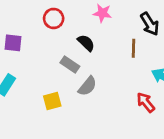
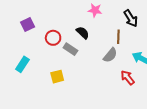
red circle: (54, 18) -> (53, 38), moved
purple square: (13, 43) -> (28, 25), moved, turned -32
gray semicircle: (87, 86) -> (110, 55), moved

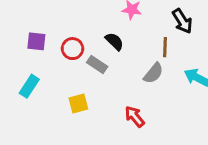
purple square: (28, 25) -> (36, 41), moved, turned 32
red arrow: (128, 78) -> (135, 117), moved

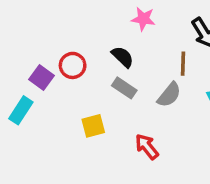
purple square: (36, 41) -> (41, 78), moved, turned 30
gray rectangle: (97, 64) -> (124, 88), moved
yellow square: (78, 103) -> (93, 126), moved

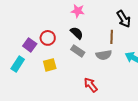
pink star: (143, 19) -> (78, 11), moved
gray semicircle: (169, 95) -> (104, 55), turned 42
yellow square: (93, 126) -> (50, 65), moved

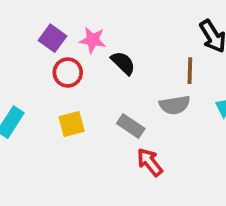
pink star: (78, 11) -> (93, 40), moved
purple square: (30, 45) -> (52, 38), moved
gray rectangle: (78, 51) -> (131, 126), moved

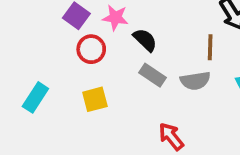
gray rectangle: (131, 126) -> (153, 75), moved

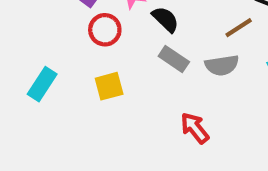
brown line: (210, 47) -> (239, 28), turned 55

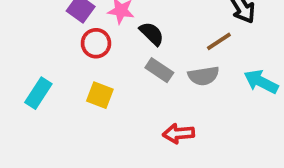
yellow square: (109, 86) -> (100, 95), turned 36
red arrow: (195, 128) -> (179, 133), turned -56

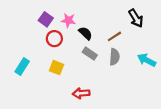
brown line: (219, 41) -> (114, 36), moved
gray semicircle: (203, 76) -> (114, 57), turned -77
red arrow: (179, 133) -> (81, 93), moved

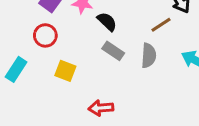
brown line: (114, 36) -> (161, 25), moved
red circle: (54, 39) -> (45, 35), moved

